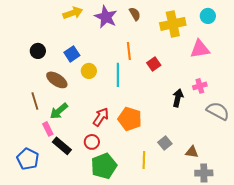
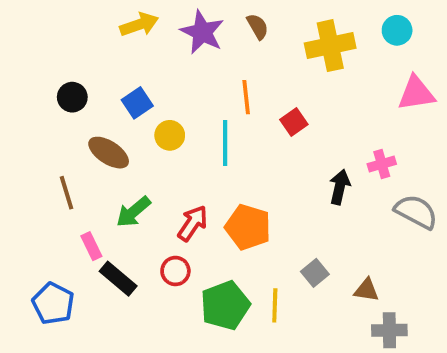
pink triangle: (200, 49) -> (416, 93), moved
green arrow: (59, 111) -> (133, 212), moved
green pentagon: (104, 166) -> (225, 305), moved

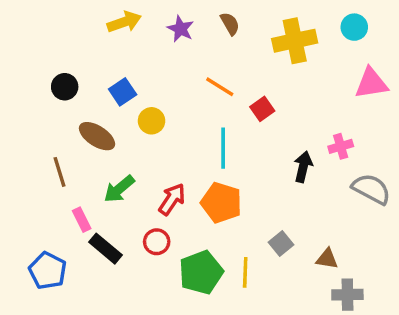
purple star: (202, 32) -> (180, 29), size x0.7
orange line: (246, 97) -> (220, 87), turned -52
cyan line: (225, 143) -> (223, 148), moved

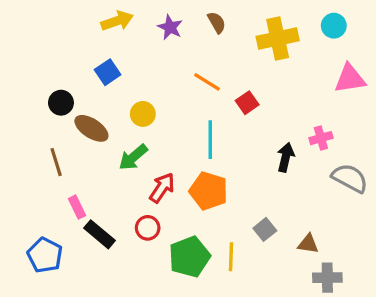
black circle: (65, 87) -> (61, 103), moved
blue square: (123, 92) -> (108, 72), moved
green arrow: (119, 189) -> (133, 157), moved

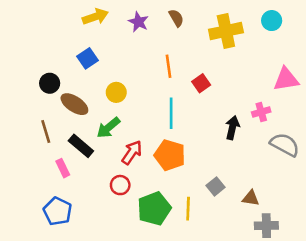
pink triangle: (350, 79) -> (286, 79), moved
orange line: (207, 82) -> (168, 66), turned 50
black rectangle: (99, 234) -> (81, 146), moved
blue pentagon: (45, 255) -> (57, 211), moved

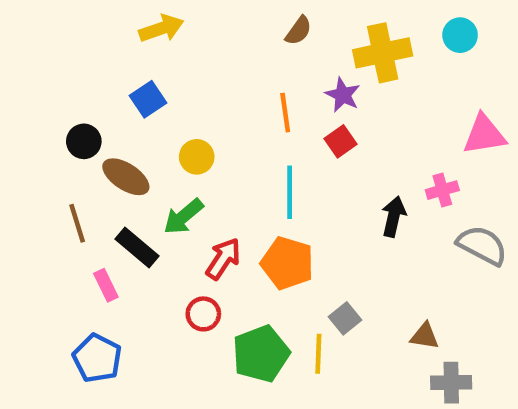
brown semicircle: (176, 18) -> (298, 31), turned 66
purple star: (138, 22) -> (343, 95), moved
gray square: (215, 186) -> (345, 318), moved

